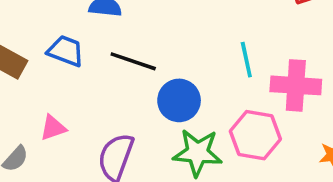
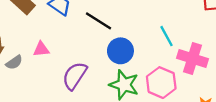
cyan line: (246, 60) -> (167, 36), turned -30

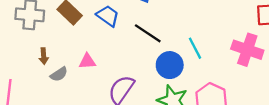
cyan line: (167, 36) -> (195, 48), moved
pink cross: (192, 59) -> (247, 50), moved

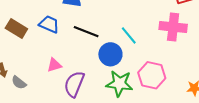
pink triangle: (87, 61) -> (54, 65), moved
gray semicircle: (59, 74) -> (19, 83), turned 84

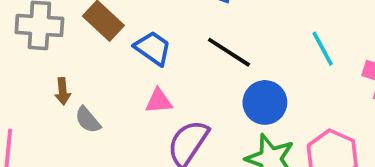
blue trapezoid: (49, 24) -> (153, 48), moved
cyan line: (129, 35) -> (323, 49), moved

